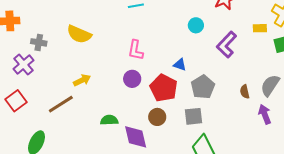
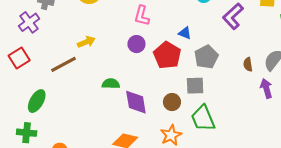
brown circle: (157, 117) -> (172, 102), moved

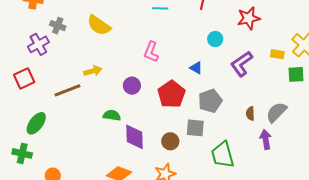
blue triangle: (185, 33) -> (196, 68), moved
purple circle: (136, 44) -> (132, 86), moved
green trapezoid: (203, 118) -> (223, 155), moved

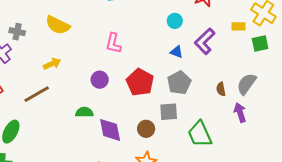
blue triangle: (196, 68) -> (176, 52), moved
yellow arrow: (93, 71) -> (52, 64), moved

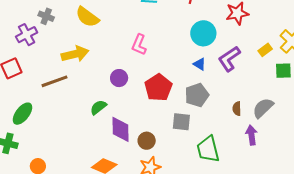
cyan circle: (175, 21) -> (203, 33), size x1.6
yellow rectangle: (238, 26) -> (265, 50), turned -48
yellow arrow: (52, 64) -> (75, 54), size x1.5
green semicircle: (84, 112) -> (98, 107), turned -48
brown circle: (146, 129) -> (147, 141), moved

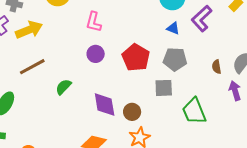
pink L-shape: (139, 45) -> (94, 22), moved
yellow arrow: (75, 54) -> (29, 30), moved
gray pentagon: (197, 95) -> (175, 59), turned 30
green semicircle: (98, 107) -> (63, 87), moved

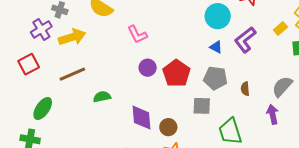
pink L-shape: (94, 22) -> (137, 34), turned -45
purple circle: (96, 54) -> (148, 68), moved
brown semicircle: (217, 67) -> (245, 89), moved
green semicircle: (63, 87) -> (102, 97), turned 30

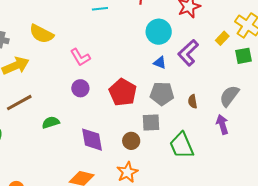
purple circle: (148, 68) -> (80, 88), moved
brown circle: (168, 127) -> (131, 141), moved

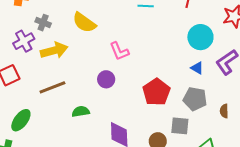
purple circle: (80, 88) -> (106, 79), moved

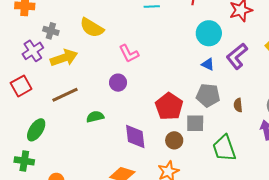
red pentagon: (156, 92) -> (169, 106), moved

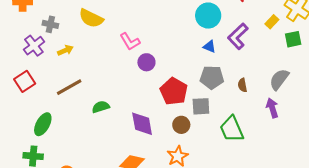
yellow arrow: (64, 58) -> (65, 50), size x0.6
purple circle: (118, 83) -> (146, 62), moved

